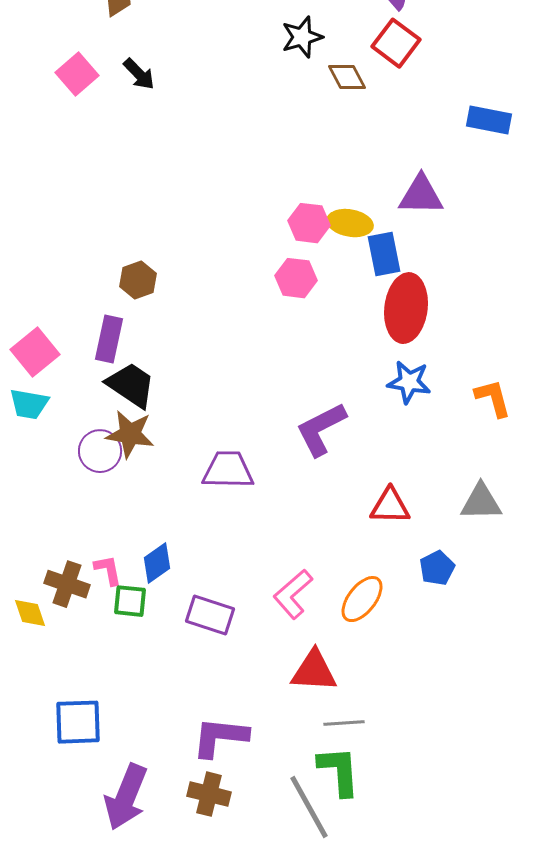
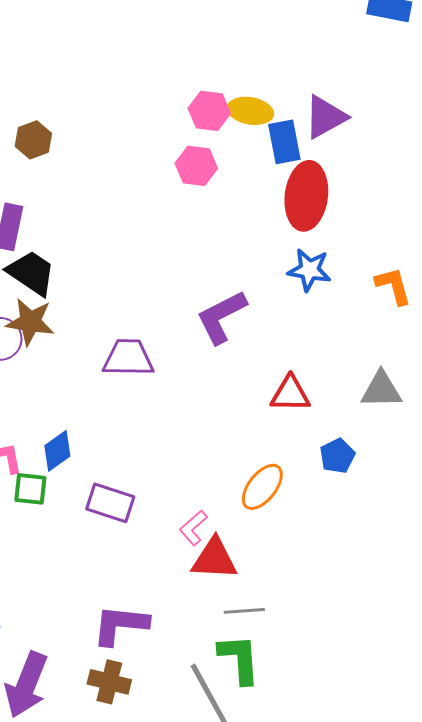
purple triangle: (421, 195) -> (325, 117), moved, turned -30
brown hexagon: (138, 280) -> (33, 140), moved
pink L-shape: (293, 594) -> (193, 528), moved, size x0.7

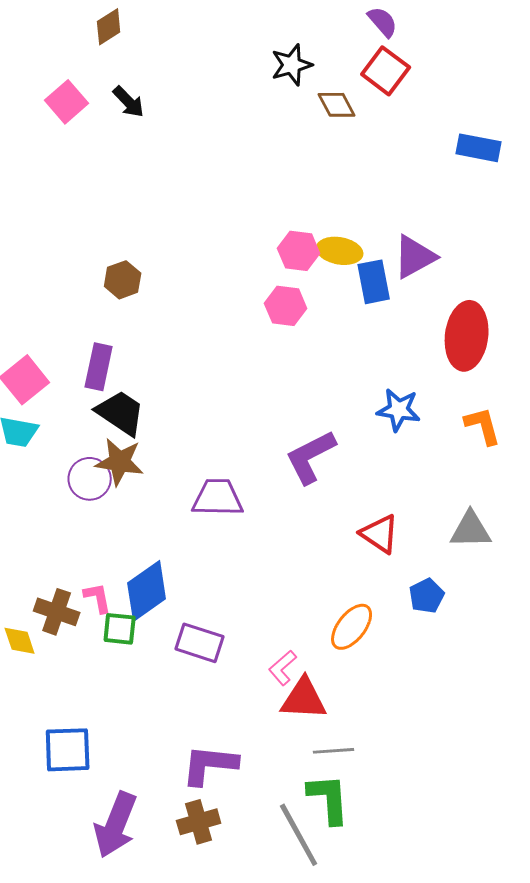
red ellipse: (306, 196) -> (467, 336), moved
red triangle: (290, 394) -> (380, 534), turned 33
blue diamond: (57, 451) -> (147, 591), size x1.5
brown cross: (109, 682) -> (199, 822), turned -30

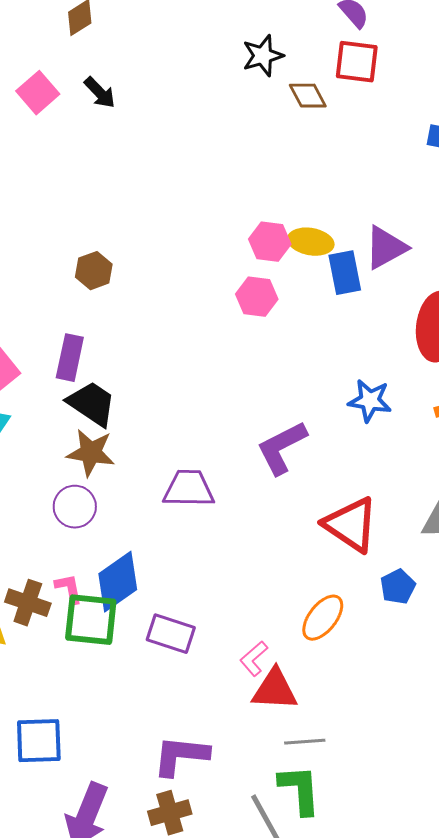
red square: (386, 71) -> (357, 62), turned -30
purple circle: (90, 479) -> (75, 507), moved
red triangle: (380, 534) -> (351, 525), size x1.4
green square: (120, 629) -> (91, 620), size x1.6

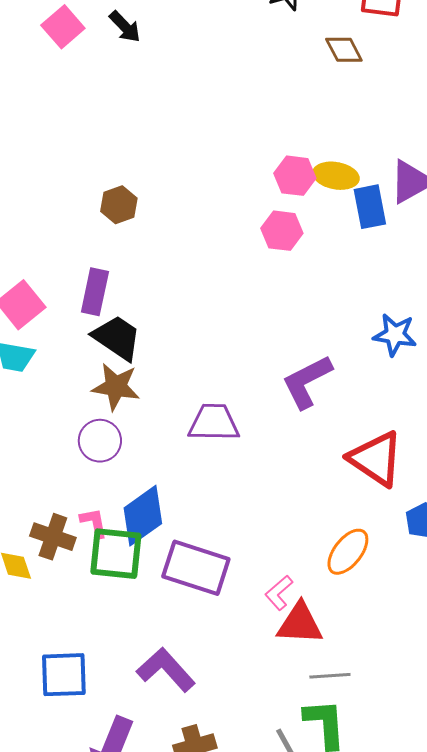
brown diamond: (308, 96) -> (344, 50), moved
purple rectangle: (171, 634) -> (196, 568), size x1.4
purple L-shape: (181, 756) -> (166, 670), moved, turned 42

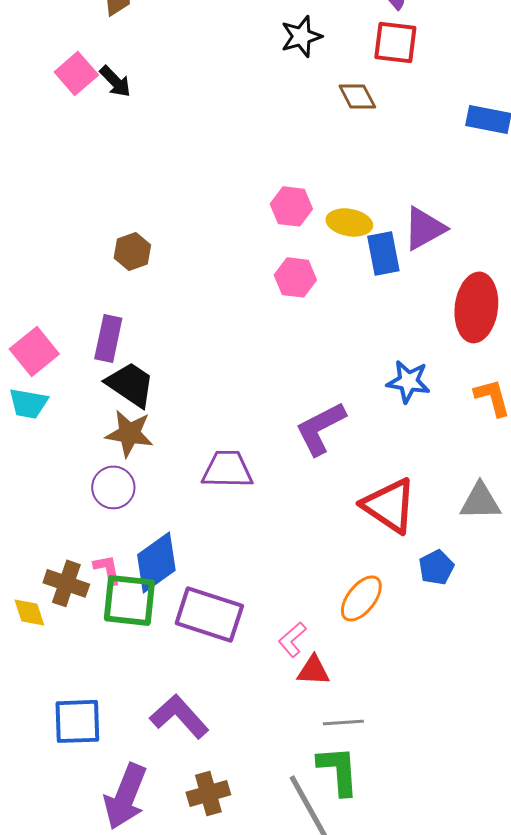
black arrow: (125, 27) -> (115, 81), moved
pink hexagon: (295, 176) -> (291, 206), moved
red triangle: (300, 624) -> (313, 670), size x0.7

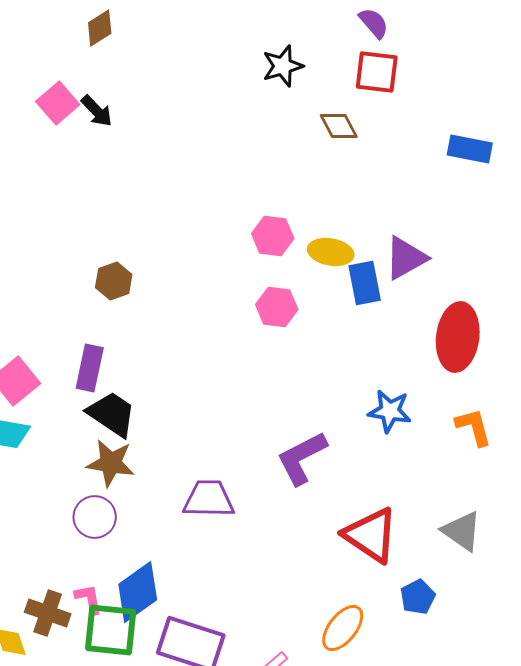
gray triangle: (480, 501) -> (462, 531), turned 36

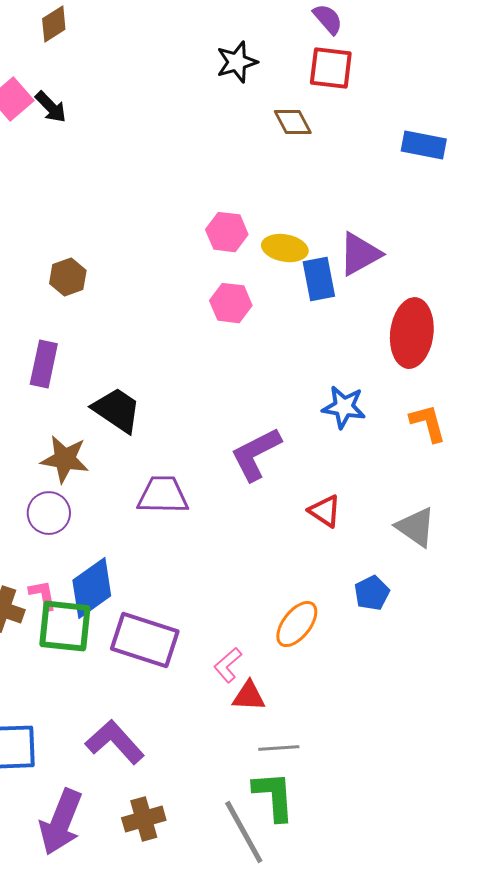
black trapezoid: (112, 414) -> (117, 410), moved
red triangle: (371, 535) -> (325, 511), moved, size x0.6

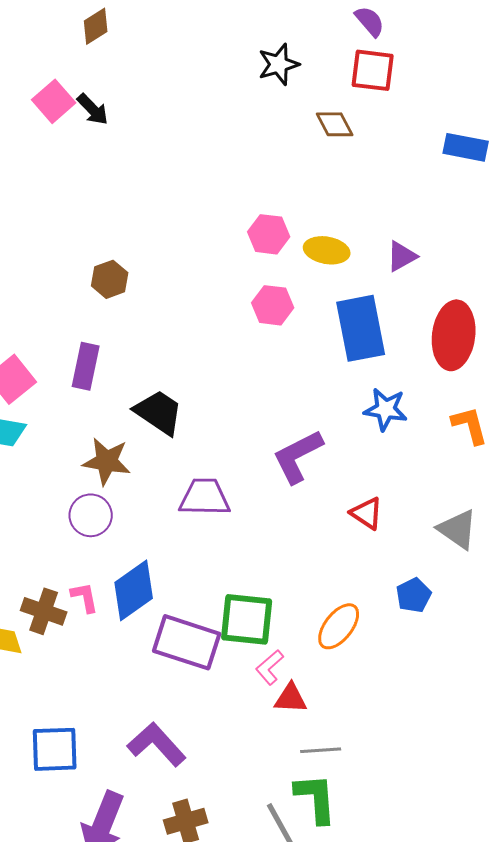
purple triangle: (360, 254) -> (402, 256), size x0.7
blue rectangle: (319, 279) -> (361, 328), moved, size x1.5
green square: (65, 626) -> (247, 619), moved

